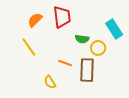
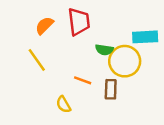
cyan rectangle: (114, 29) -> (145, 37), turned -60
yellow circle: (98, 48) -> (125, 61), size x1.6
brown rectangle: (87, 70) -> (111, 89), size x0.7

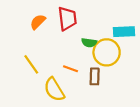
yellow line: (37, 60) -> (31, 64), moved
yellow semicircle: (64, 105) -> (54, 89), size x1.6

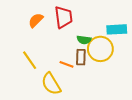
brown rectangle: (95, 76) -> (81, 57), moved

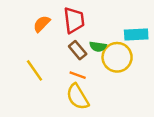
brown rectangle: (81, 57) -> (78, 50), moved, turned -42
yellow semicircle: (51, 84) -> (78, 97), moved

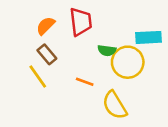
brown rectangle: (78, 50) -> (47, 54), moved
yellow semicircle: (78, 97) -> (115, 105), moved

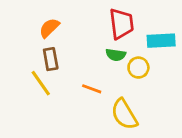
red trapezoid: (81, 22) -> (121, 24), moved
brown rectangle: (47, 54) -> (51, 59), turned 30
yellow circle: (128, 62) -> (138, 68), size x0.6

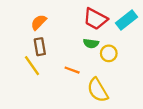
red trapezoid: (121, 24) -> (95, 19), turned 125
cyan rectangle: (161, 41) -> (127, 20), moved, turned -35

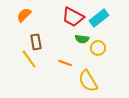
red trapezoid: (95, 19) -> (73, 17), moved
cyan rectangle: (127, 20) -> (99, 18), moved
orange semicircle: (39, 22) -> (24, 15), moved

